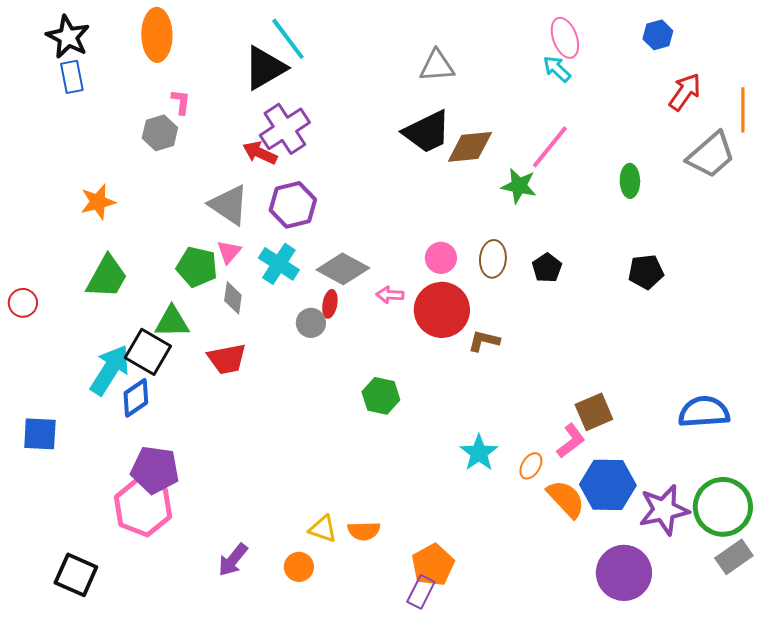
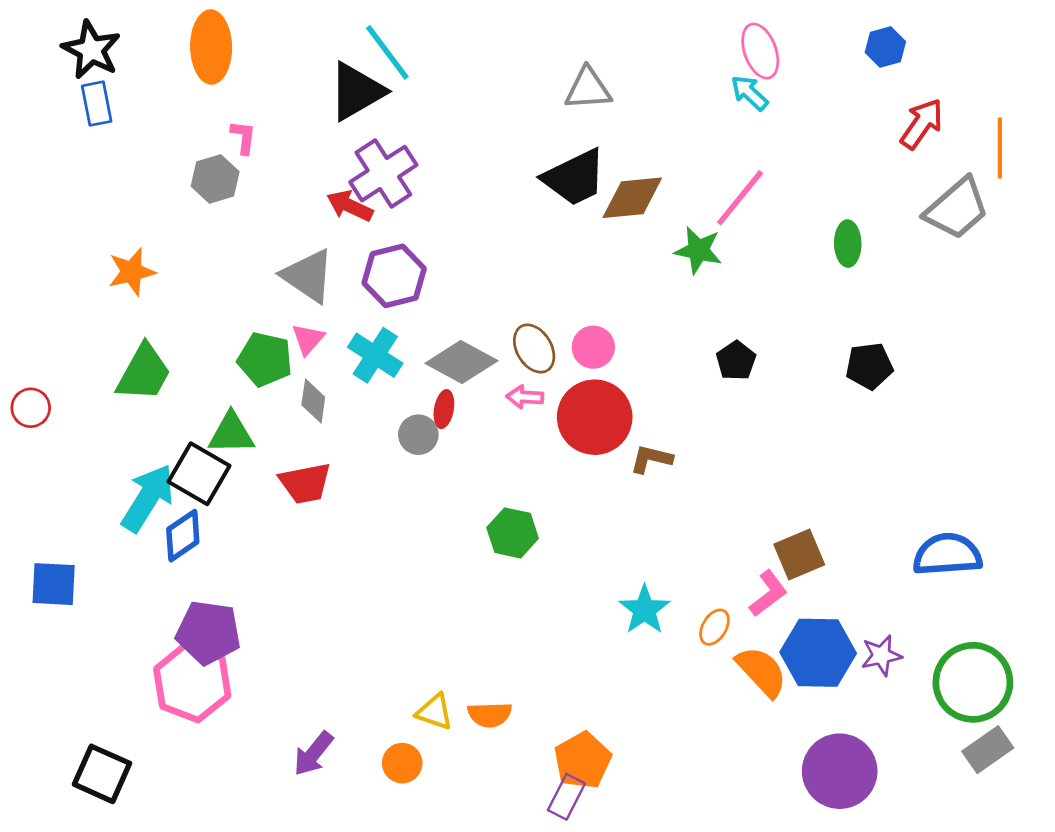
brown ellipse: (493, 259) -> (534, 349), moved, turned -36
purple star: (664, 510) -> (881, 655), moved, size x0.6

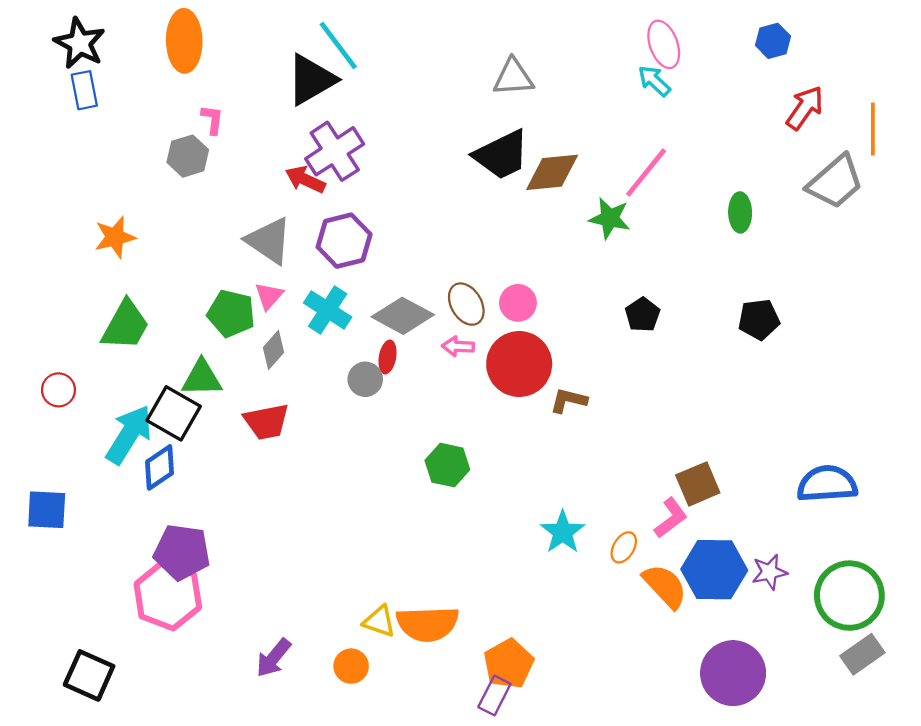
gray diamond: (313, 401) -> (274, 350), turned 33
red circle: (31, 408) -> (58, 390), moved
orange semicircle: (490, 715) -> (427, 624), size x1.6

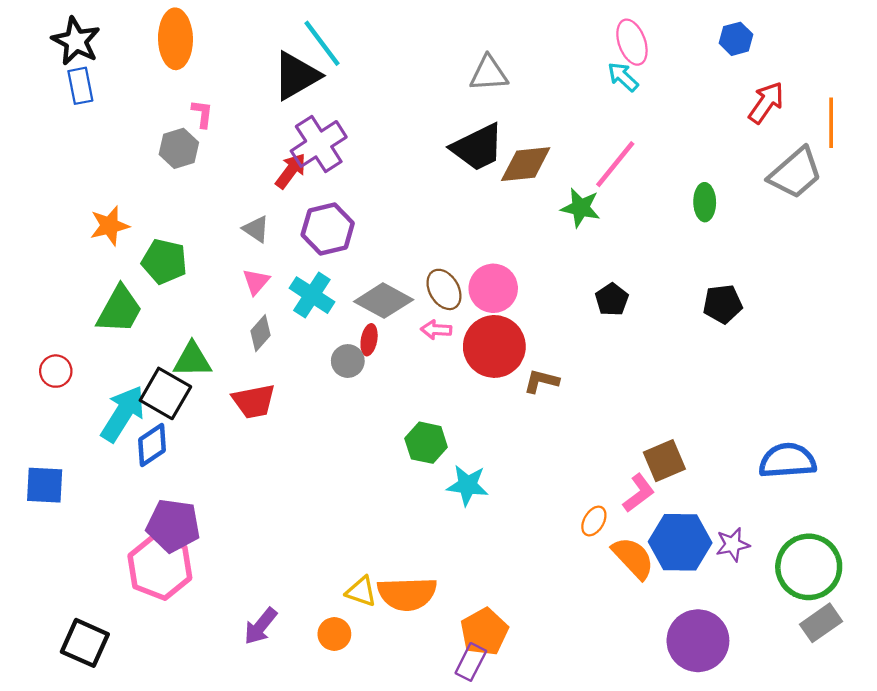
red arrow: (305, 180) -> (291, 171), turned 102
gray triangle: (269, 241) -> (256, 229), size x0.6
pink circle: (518, 303) -> (493, 288), size x1.4
green pentagon: (231, 313) -> (164, 261), moved
cyan star: (563, 532) -> (467, 485), moved, turned -30

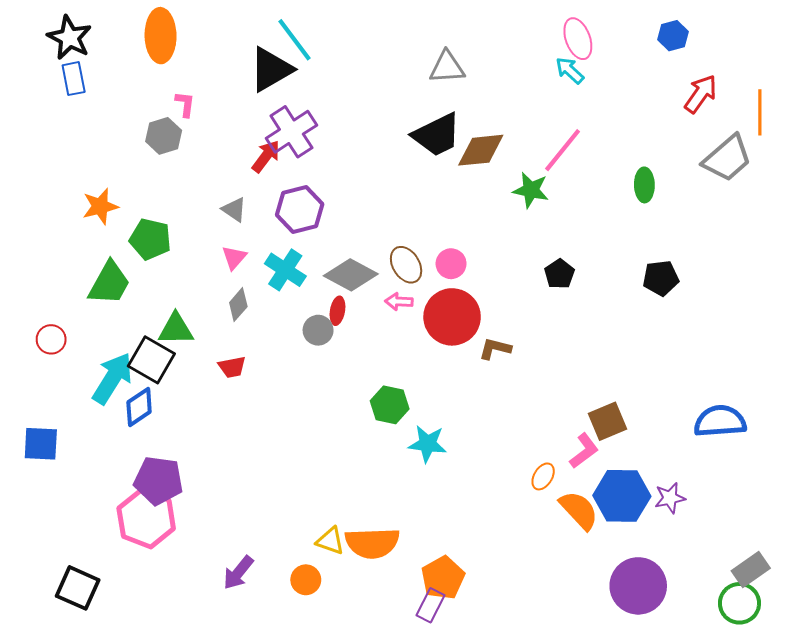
pink circle: (493, 288) -> (451, 264), size x0.7
red trapezoid: (254, 401) -> (232, 367), size x0.7
green circle: (809, 567) -> (739, 603), moved, size x0.7

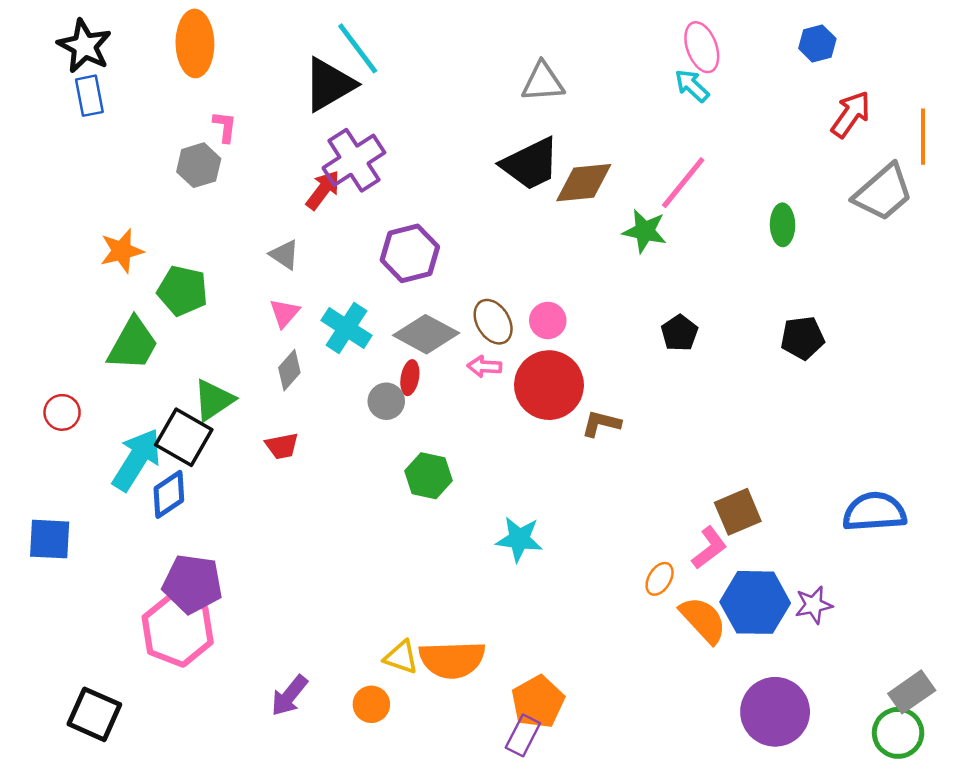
purple hexagon: (300, 209) -> (410, 253), moved
green triangle: (176, 329) -> (214, 400), turned -33
green hexagon: (390, 405) -> (429, 476), moved

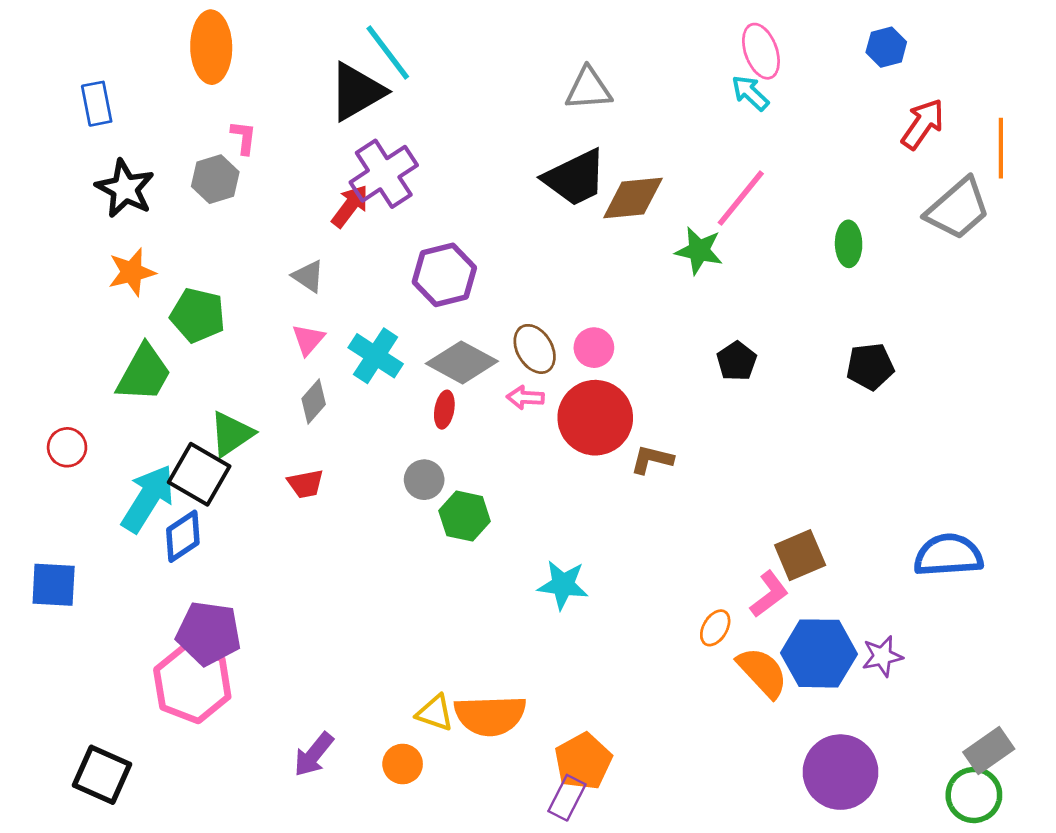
black star: (84, 46) -> (125, 189), moved
gray circle: (386, 401) -> (424, 480), moved

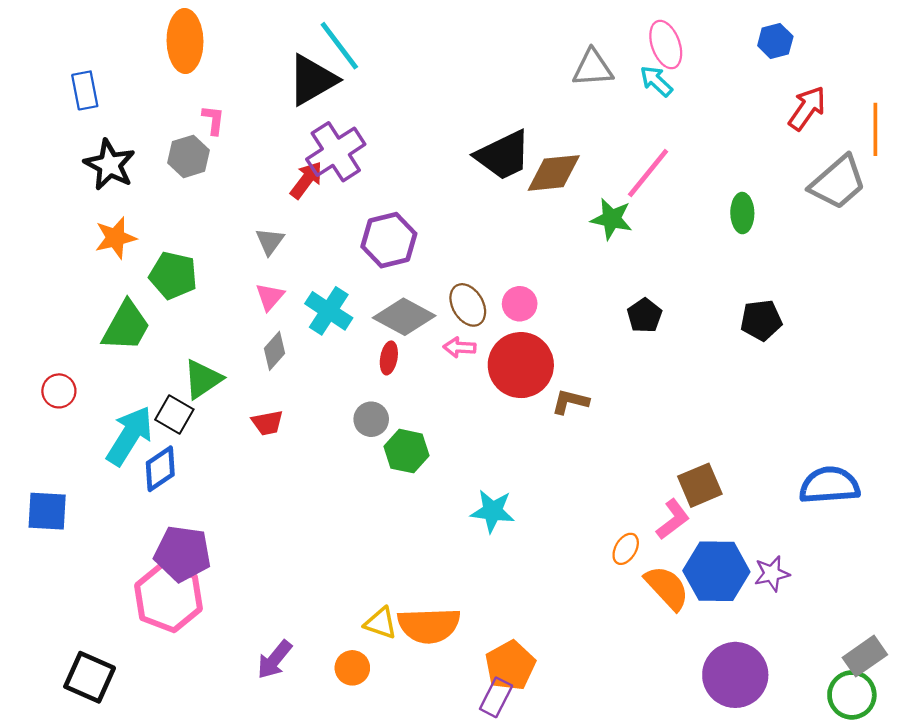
gray triangle: (589, 89) -> (593, 68), moved
gray triangle: (308, 276) -> (270, 241), turned 32
black square: (199, 474) -> (174, 415), size x0.7

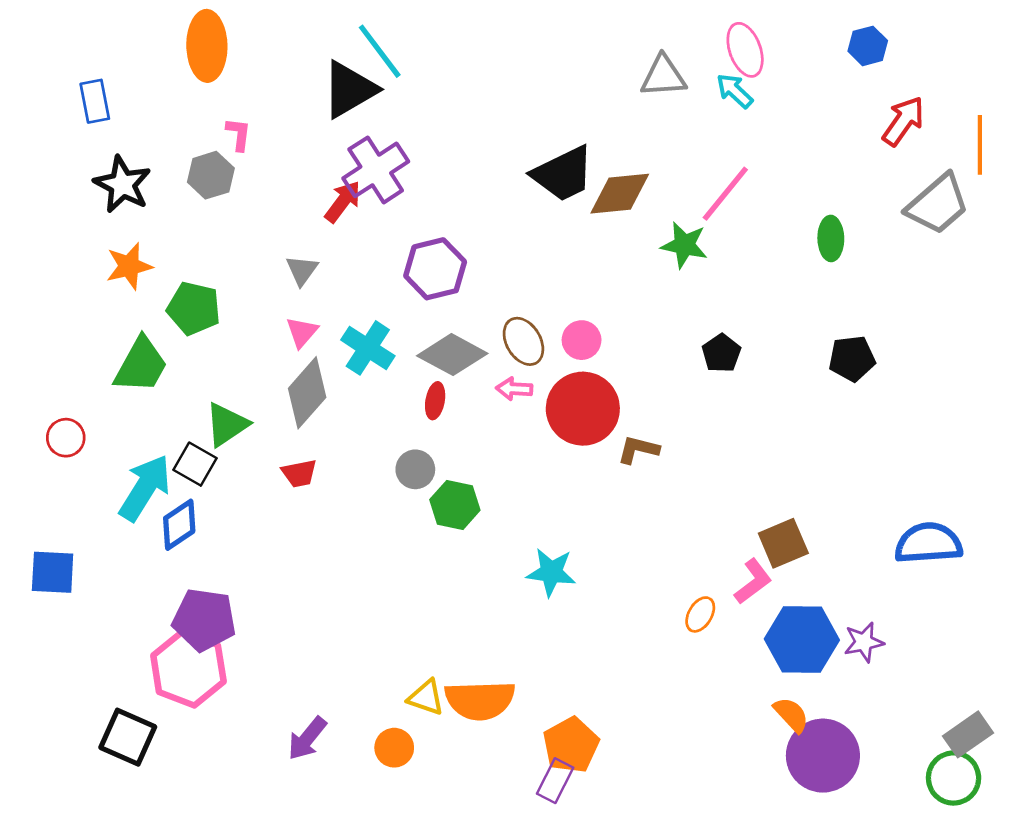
gray diamond: (275, 351) -> (307, 393), size x1.6
orange semicircle: (667, 588) -> (791, 715), moved, size x0.7
black square: (90, 677) -> (128, 737), moved

